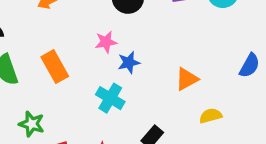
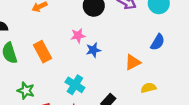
blue semicircle: (250, 66) -> (158, 42), moved
cyan cross: (110, 98) -> (75, 85), moved

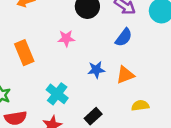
blue semicircle: (158, 42) -> (124, 37), moved
blue star: (93, 50) -> (96, 70), moved

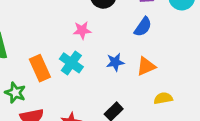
orange rectangle: (24, 53) -> (40, 68), moved
cyan cross: (57, 94) -> (71, 63), moved

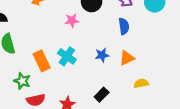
blue semicircle: (143, 27) -> (124, 26), turned -42
pink star: (82, 30) -> (72, 21), moved

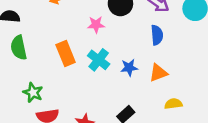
cyan cross: (67, 56) -> (99, 60), moved
orange rectangle: (42, 61) -> (66, 54), moved

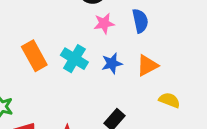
pink star: (96, 25) -> (104, 23), moved
yellow semicircle: (173, 104) -> (169, 100), turned 36

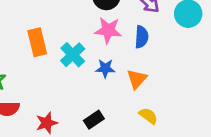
pink star: (104, 23) -> (108, 30), size x1.4
orange triangle: (147, 65) -> (137, 79), turned -35

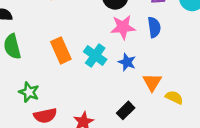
blue star: (105, 68) -> (127, 62), turned 30
orange triangle: (137, 79) -> (152, 82), moved

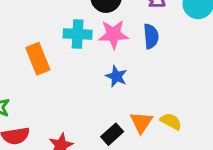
cyan cross: (95, 56) -> (78, 34), moved, turned -35
orange triangle: (152, 82) -> (141, 122), moved

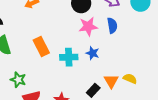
cyan cross: (78, 34) -> (69, 57), moved

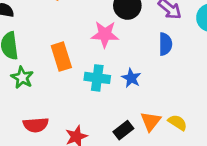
pink star: (88, 26) -> (105, 34), moved
green star: (18, 80) -> (22, 77), moved

